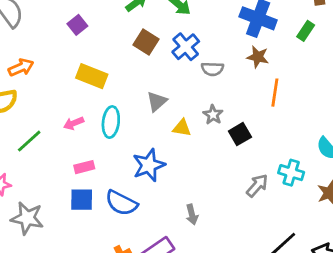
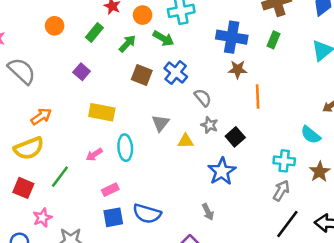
gray semicircle: (212, 69) -> (203, 98), moved, turned -120
blue star: (149, 165) -> (222, 171), moved
gray arrow: (257, 186) -> (281, 190), moved

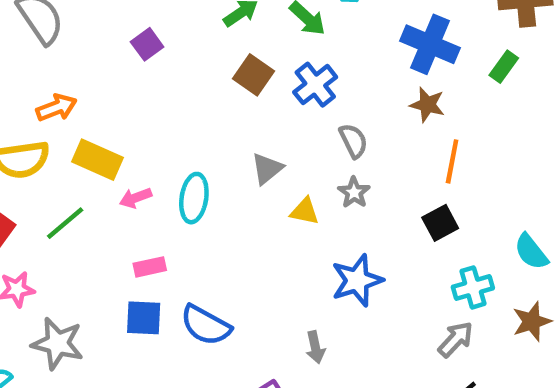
yellow rectangle: (102, 112) -> (97, 160), moved
black square: (235, 137) -> (440, 223), moved
cyan cross: (284, 161) -> (473, 287), turned -35

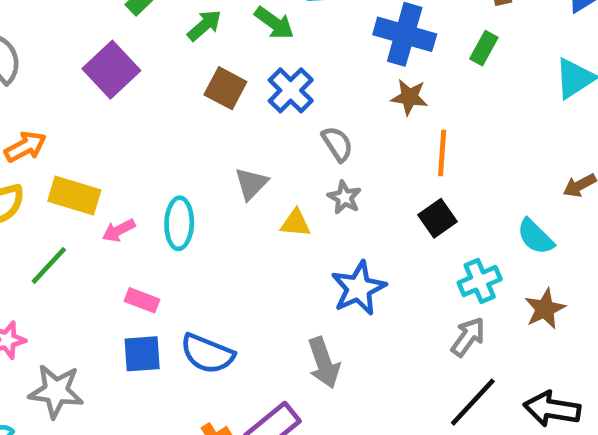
purple square: (147, 44) -> (111, 70), size x1.6
pink rectangle: (150, 267) -> (142, 300), turned 40
gray arrow: (315, 347) -> (324, 363), size x1.5

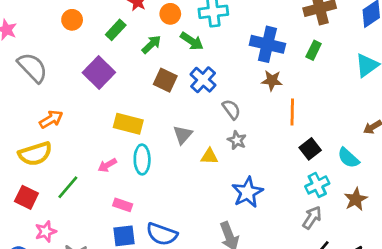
yellow rectangle: (74, 196) -> (128, 124), moved
black square: (438, 218) -> (310, 149), moved

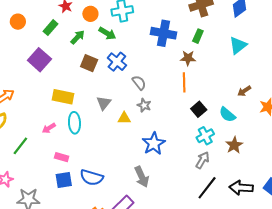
brown star: (272, 81) -> (188, 58), moved

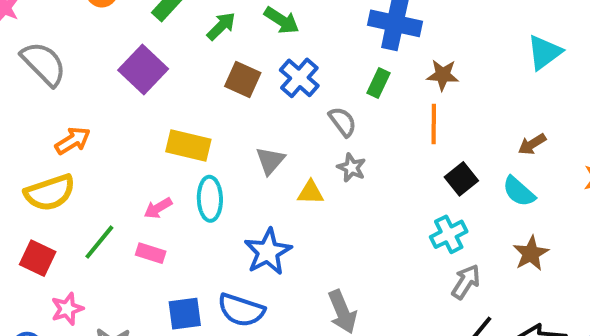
green rectangle: (198, 36) -> (379, 83), moved
brown arrow: (244, 91) -> (532, 144), moved
cyan cross: (205, 136) -> (449, 234), moved
blue star: (154, 144) -> (268, 252), moved
pink rectangle: (62, 157) -> (151, 253), moved

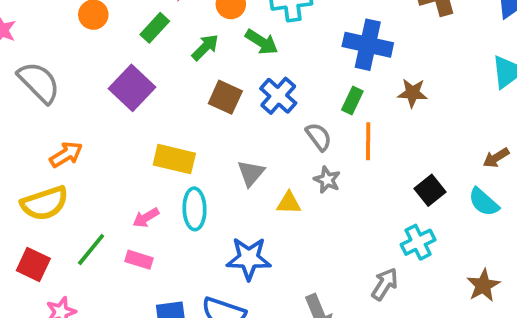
orange line: (434, 124) -> (368, 141), moved
blue star: (268, 252) -> (249, 259), turned 30
brown star: (531, 253) -> (483, 285), moved
gray arrow: (466, 282) -> (385, 284), moved

